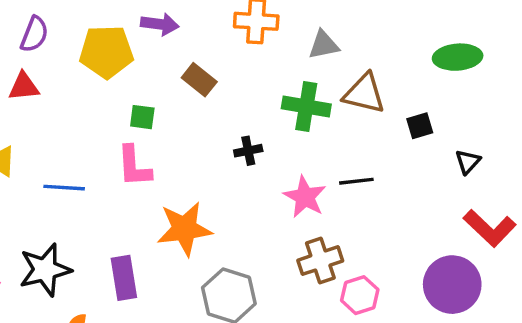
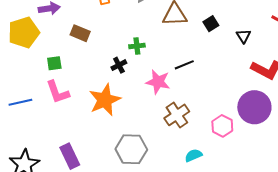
green cross: (306, 106) -> (137, 46), moved, size x0.6
blue line: (64, 188) -> (20, 102), moved
orange star: (184, 229) -> (105, 100), moved
pink hexagon: (360, 295) -> (222, 126), moved

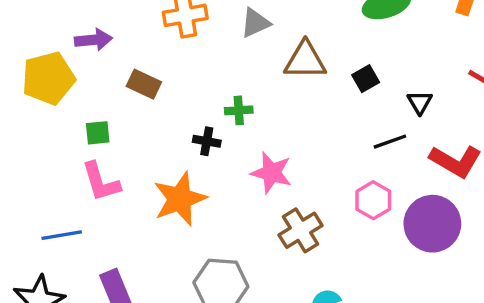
black cross: (119, 65) -> (207, 141), turned 35
black line: (184, 65) -> (390, 142), moved
blue line: (20, 102) -> (62, 235), moved
pink hexagon: (222, 126) -> (373, 200), moved

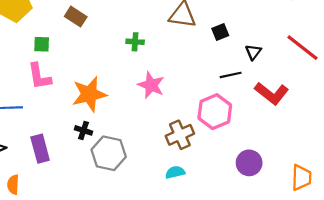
black cross: (207, 141) -> (84, 130), moved
pink hexagon: (373, 200) -> (215, 112), size x1.4
purple circle: (432, 224) -> (249, 163), moved, size x0.7
brown cross: (301, 230) -> (180, 135), moved

